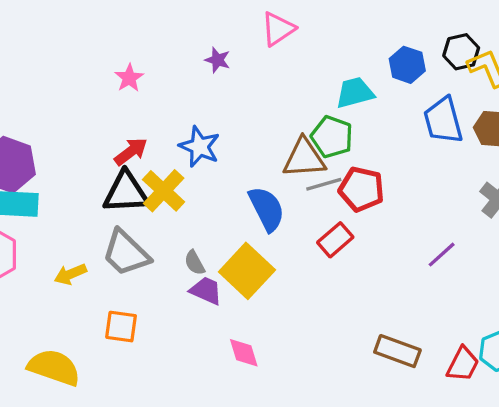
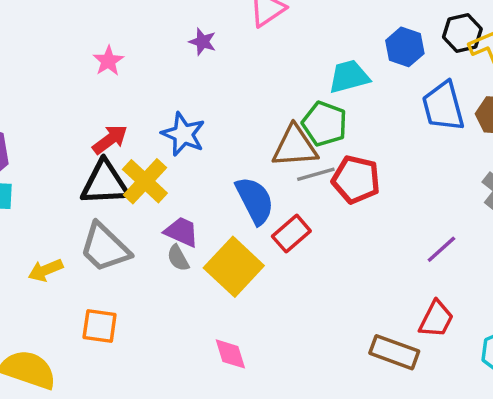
red rectangle: (335, 240) -> (291, 234), moved
purple trapezoid: (206, 291) -> (182, 232), moved
red trapezoid: (463, 364) -> (436, 319), moved

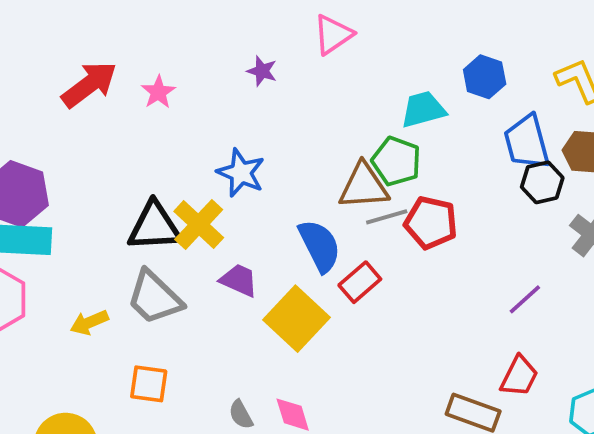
black hexagon: (462, 33) -> (542, 182), moved
red arrow: (110, 139) -> (89, 84), moved, size x1.4
gray semicircle: (178, 258) -> (241, 415), moved

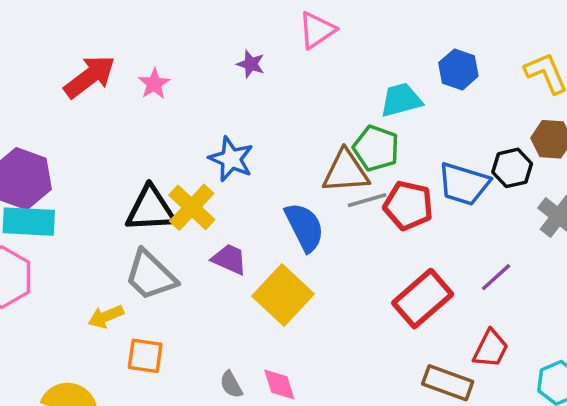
blue trapezoid: (527, 142) -> (464, 184), moved, turned -58
red rectangle: (360, 282) -> (423, 299), moved, size x1.5
yellow arrow: (89, 322) -> (106, 316), moved

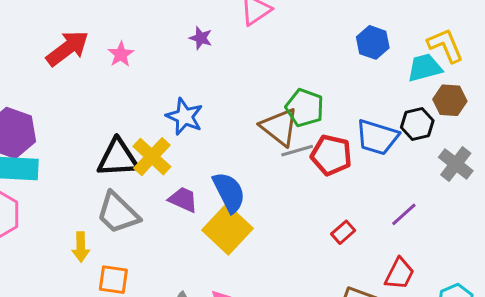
cyan trapezoid: (401, 100) -> (425, 68), moved
brown triangle: (346, 171) -> (279, 127), turned 42
blue semicircle: (304, 227) -> (229, 192), moved
red rectangle: (423, 299) -> (343, 232), size x0.5
yellow arrow: (106, 316) -> (81, 247), turned -68

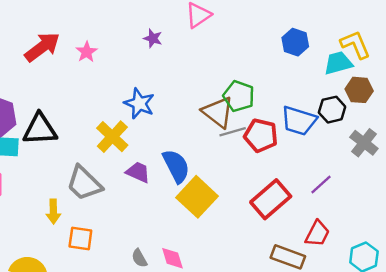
black triangle: (118, 158) -> (40, 129), moved
yellow square: (227, 229) -> (197, 197), moved
red rectangle: (343, 232) -> (271, 199), size x2.0

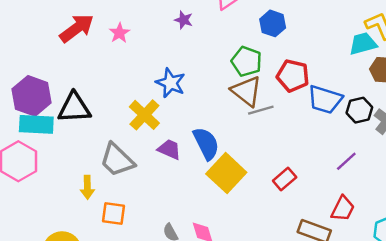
blue hexagon: (295, 42) -> (273, 23), moved
green pentagon: (239, 96) -> (247, 61), moved
black hexagon: (332, 110) -> (359, 110), moved
red pentagon: (261, 135) -> (293, 76), moved
red rectangle: (271, 199) -> (285, 179), moved, size x0.6

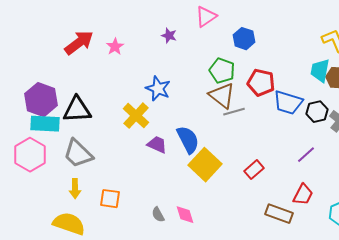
cyan trapezoid: (363, 44) -> (320, 71), moved, turned -65
gray trapezoid: (117, 160) -> (78, 154), moved
yellow arrow: (87, 187) -> (75, 189), moved

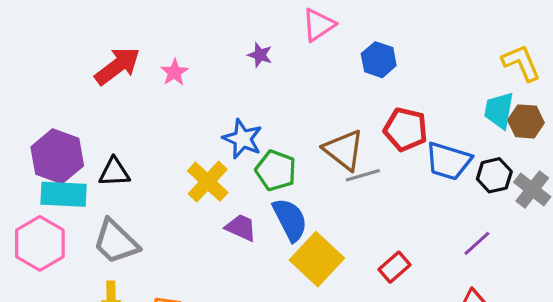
green pentagon: (222, 71) -> (276, 171), moved
black triangle: (77, 110) -> (114, 172), size x0.7

